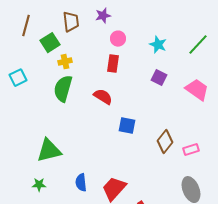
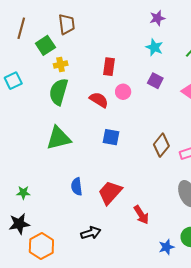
purple star: (103, 16) -> (157, 18), moved
pink circle: (118, 39) -> (123, 92), moved
blue square: (127, 126) -> (111, 137), moved
green triangle: (49, 151) -> (59, 138), moved
green star: (39, 185) -> (23, 193), moved

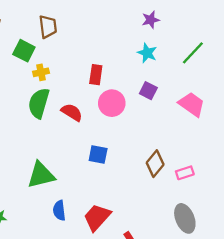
green square: (45, 45) -> (24, 51), turned -30
pink circle: (123, 92) -> (112, 103), size x1.5
red semicircle: (99, 100) -> (72, 112), moved
green triangle: (59, 138) -> (41, 175), moved

